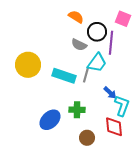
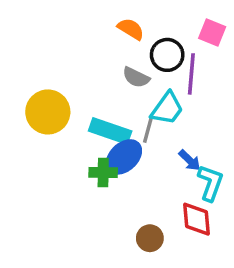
green cross: (77, 110) -> (103, 172), moved
blue ellipse: (50, 120) -> (124, 157), moved

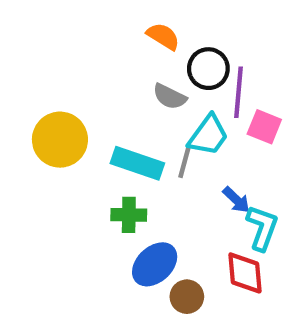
pink square: (212, 32) -> (264, 127), moved
blue ellipse: (124, 157) -> (155, 264), moved

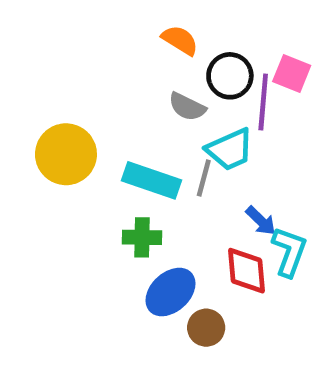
pink square: (264, 127) -> (292, 73), moved
cyan trapezoid: (208, 135) -> (230, 149), turned 30
red diamond: (245, 273) -> (247, 271), moved

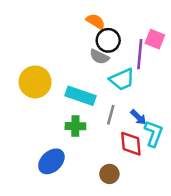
black circle: (230, 76) -> (108, 40), moved
gray line: (204, 178) -> (111, 115), moved
blue ellipse: (171, 292) -> (51, 161), moved

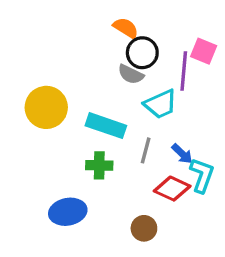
red diamond: (131, 144) -> (172, 189), turned -60
blue ellipse: (51, 161) -> (68, 212), turned 32

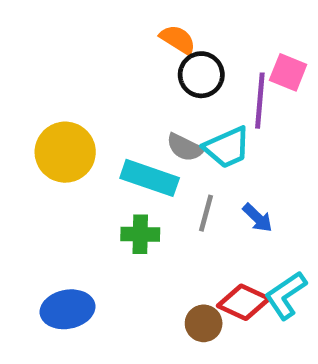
gray semicircle: (131, 74) -> (185, 147), moved
cyan L-shape: (202, 175) -> (286, 295), moved, turned -144
red diamond: (172, 189) -> (243, 302), moved
blue ellipse: (68, 212) -> (68, 309), moved

